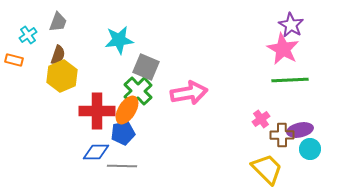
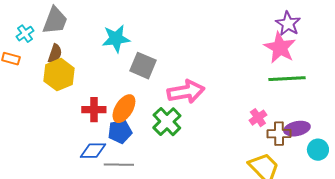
gray trapezoid: (58, 22) -> (55, 21), size x1.4
green cross: (138, 91) -> (167, 122), moved
red cross: (97, 111) -> (94, 110), size x0.7
cyan circle: (310, 149) -> (318, 150), moved

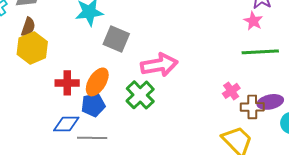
pink star: (280, 48) -> (253, 21), size x0.6

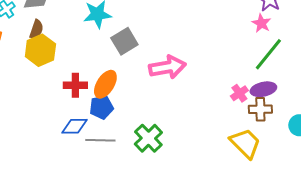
gray square: (116, 39) -> (124, 41), turned 36
green line: (260, 52) -> (268, 54), turned -48
green cross: (140, 95) -> (148, 138), moved
purple ellipse: (270, 102) -> (263, 89), moved

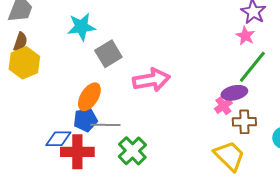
red cross: (75, 85) -> (77, 152), moved, size x1.4
purple ellipse: (263, 89) -> (234, 93), moved
gray line: (100, 140) -> (105, 125), moved

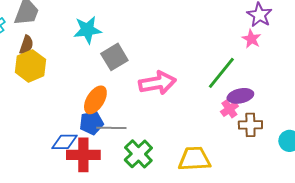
green line: (252, 67) -> (221, 73), moved
yellow trapezoid: (229, 156) -> (194, 159), moved, turned -48

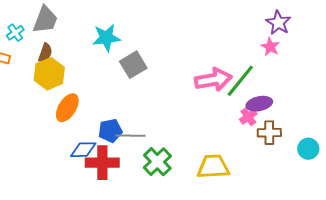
pink arrow: (157, 83) -> (213, 80), moved
orange ellipse: (95, 100) -> (67, 108), moved

